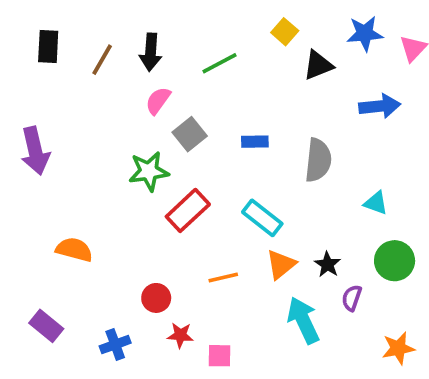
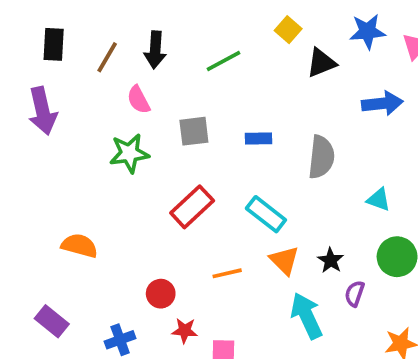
pink semicircle: (158, 101) -> (139, 100), moved, turned -64
gray square: (190, 134) -> (194, 131), turned 32
purple arrow: (35, 151) -> (43, 111), moved
green star: (149, 171) -> (129, 153), moved
orange triangle: (281, 264) -> (284, 260), turned -36

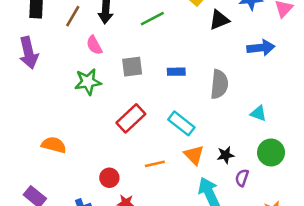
black star: (331, 260) -> (226, 155), turned 30

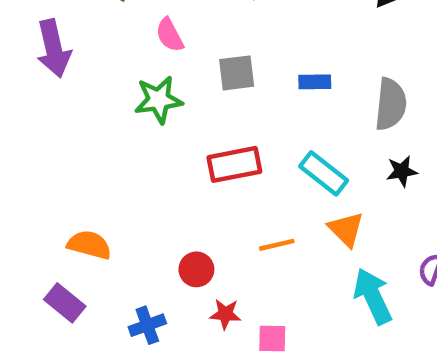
red rectangle: (131, 118) -> (234, 164), turned 32
orange semicircle: (54, 145) -> (89, 245), moved
black star: (226, 155) -> (402, 171), moved

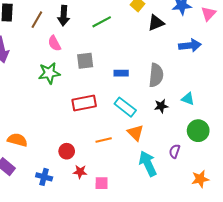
blue rectangle: (315, 82) -> (121, 73), moved
blue cross: (147, 325) -> (44, 177), turned 35

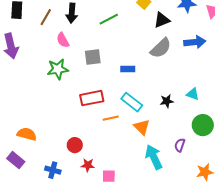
gray semicircle: (156, 75) -> (161, 48), moved, turned 40
orange line: (104, 140) -> (111, 118), moved

